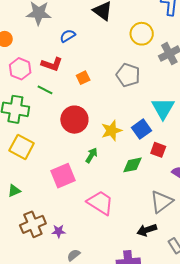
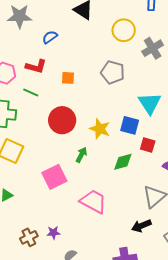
orange square: (83, 78) -> (68, 78), turned 32
blue square: (141, 129) -> (130, 125), turned -36
yellow star: (112, 131) -> (100, 129), turned -30
brown cross: (33, 224) -> (29, 237), moved, size x0.7

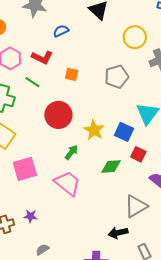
gray pentagon: (113, 72) -> (117, 77), turned 30
pink square: (54, 177) -> (25, 169), moved
pink trapezoid: (93, 202) -> (67, 183), moved
purple star: (53, 233) -> (30, 216), moved

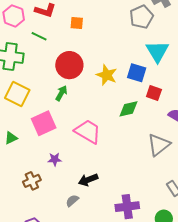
gray pentagon: (117, 77) -> (142, 17), moved
green arrow: (71, 152) -> (61, 93), moved
purple star: (30, 216) -> (55, 159), moved
black arrow: (118, 233) -> (88, 180), moved

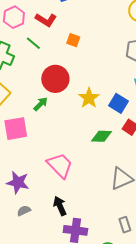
pink trapezoid: (88, 131) -> (60, 165), moved
purple star: (55, 159) -> (18, 182), moved, size x1.6
black arrow: (88, 180) -> (60, 206), moved, turned 72

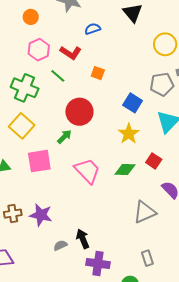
yellow star: (89, 98) -> (129, 134), moved
blue square: (118, 103) -> (133, 103), moved
pink trapezoid: (60, 165) -> (87, 171), moved
gray semicircle: (24, 211) -> (60, 245), moved

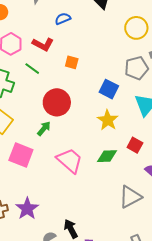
pink square: (39, 161) -> (21, 155), turned 35
purple star: (41, 215) -> (27, 209), turned 30

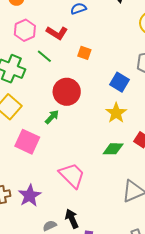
pink trapezoid: (70, 160) -> (72, 175), moved

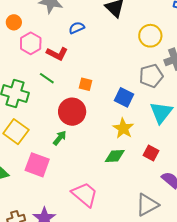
pink hexagon: (25, 30) -> (31, 43), moved
orange square: (84, 53) -> (86, 84), moved
green diamond: (113, 149) -> (115, 156), moved

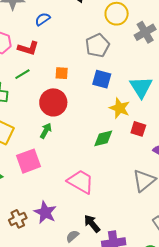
gray pentagon: (151, 76) -> (97, 45), moved
green line: (47, 78) -> (22, 74), turned -56
yellow star: (123, 128) -> (120, 108), moved
pink square: (37, 165) -> (29, 161), turned -30

